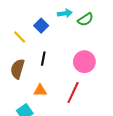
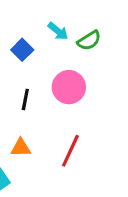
cyan arrow: (65, 13) -> (58, 31), turned 48
pink circle: (84, 62) -> (69, 87), moved

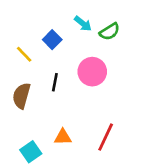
orange triangle: (21, 148) -> (63, 137), moved
red line: (70, 151) -> (106, 137), moved

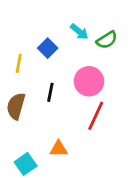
yellow line: (24, 54) -> (19, 63), turned 54
red line: (106, 137) -> (96, 116), moved

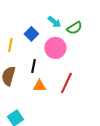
pink circle: (89, 81) -> (55, 48), moved
orange triangle: (59, 149) -> (39, 86), moved

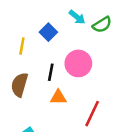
pink circle: (55, 48) -> (78, 63), moved
red line: (66, 83) -> (92, 114), moved

